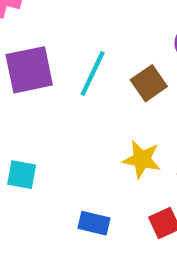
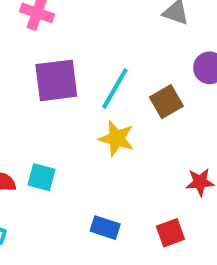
yellow star: (142, 159) -> (117, 139), moved

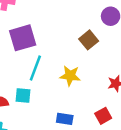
cyan line: (115, 89) -> (35, 68), moved
yellow star: (117, 139) -> (70, 76), moved

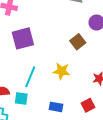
cyan line: (35, 68) -> (30, 77), moved
cyan square: (23, 95) -> (21, 98), moved

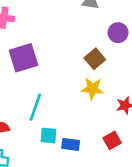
yellow star: (62, 71) -> (92, 89), moved
cyan square: (21, 98) -> (49, 136), moved

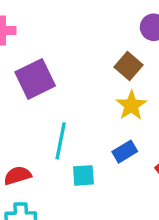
yellow star: (92, 89) -> (131, 105), turned -30
blue rectangle: (71, 144) -> (125, 152), moved, turned -30

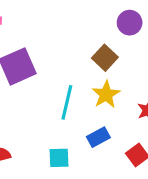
cyan line: (61, 141) -> (67, 102), moved

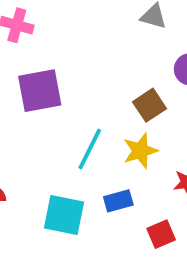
cyan square: (59, 158) -> (64, 215), size x1.5

